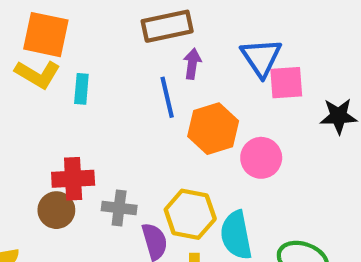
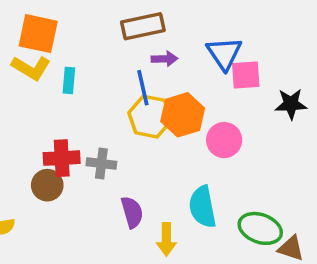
purple arrow: (192, 64) -> (165, 59), turned 80
gray cross: (119, 208) -> (101, 163), moved
yellow hexagon: (190, 214) -> (150, 117), moved

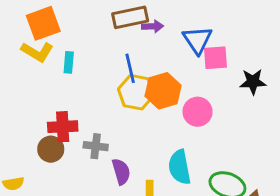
orange square: (38, 34) -> (43, 23), turned -32
purple arrow: (165, 59) -> (153, 26), moved
gray cross: (101, 163) -> (96, 146), moved

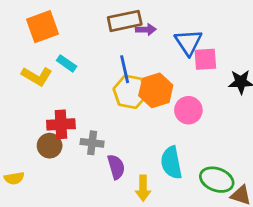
yellow L-shape: (37, 52) -> (37, 76), moved
cyan rectangle: (69, 62) -> (67, 63), turned -60

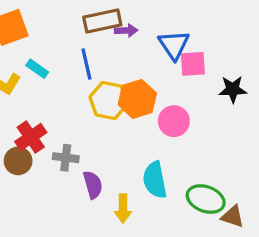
blue line: (125, 69) -> (86, 64), moved
red cross: (61, 124) -> (31, 137), turned -32

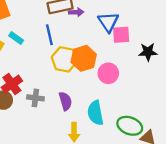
purple semicircle: (93, 185) -> (65, 101), moved

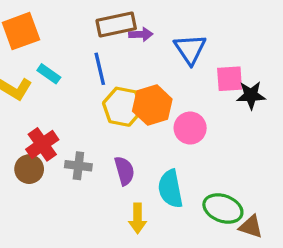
pink square: (121, 35) -> (230, 79), moved

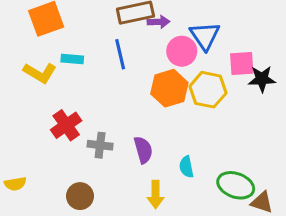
cyan rectangle: (49, 74) -> (72, 59), turned -30
yellow hexagon: (123, 107) -> (208, 90), moved
pink circle: (190, 128) -> (182, 51), moved
brown circle: (29, 169) -> (80, 196), moved
cyan semicircle: (170, 189) -> (186, 167), size x0.6

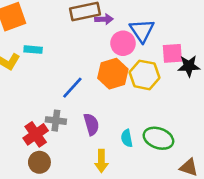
blue line: (120, 54) -> (72, 88), moved, turned 55
red cross: (66, 125) -> (36, 134), moved
green ellipse: (236, 185) -> (158, 138), moved

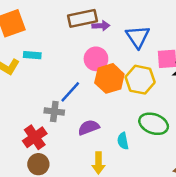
pink circle: (123, 43) -> (96, 59), moved
gray cross: (56, 121) -> (54, 112), moved
purple semicircle: (91, 124) -> (89, 127), turned -95
green ellipse: (158, 138) -> (154, 124), moved

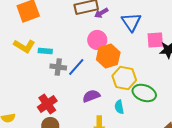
purple arrow: (101, 26) -> (101, 13), turned 152
cyan rectangle: (32, 55) -> (45, 51), moved
yellow hexagon: (140, 80) -> (124, 78), moved
gray cross: (54, 112) -> (58, 67), moved

